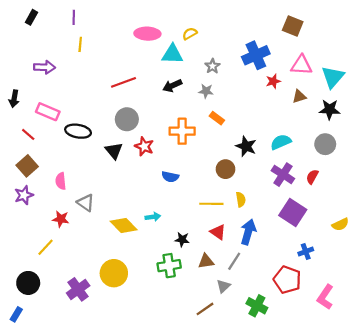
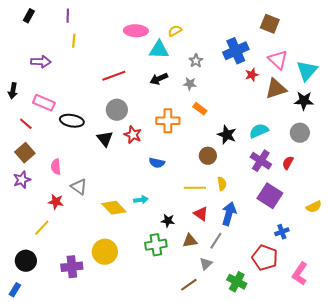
pink triangle: (301, 65) -> (278, 60), turned 40
brown triangle: (299, 96) -> (276, 89), size x1.6
purple cross: (78, 289) -> (72, 267), turned 30

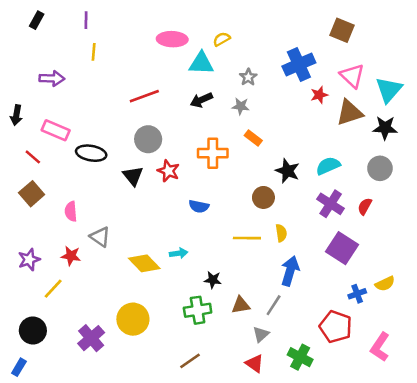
purple star: (22, 180) -> (29, 260), moved
yellow semicircle: (314, 207) -> (385, 284), moved
red triangle: (201, 214) -> (255, 363), moved
purple cross: (72, 267) -> (91, 338), turned -35
brown line: (189, 285) -> (190, 361), moved

